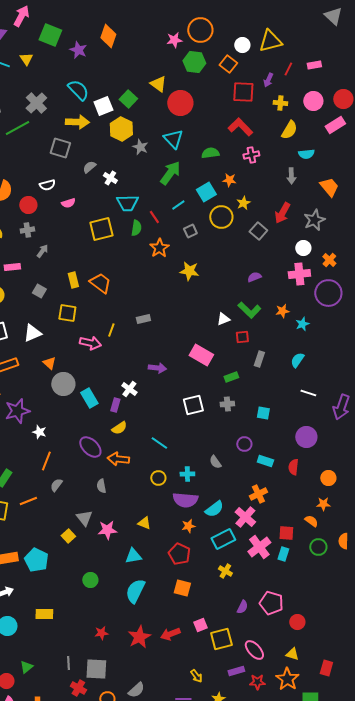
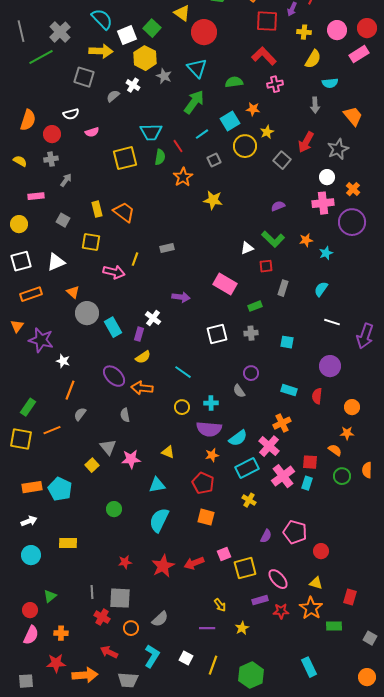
white cross: (110, 178) -> (133, 85), moved
purple star: (17, 411) -> (41, 340), turned 30
purple circle: (244, 444) -> (251, 373), moved

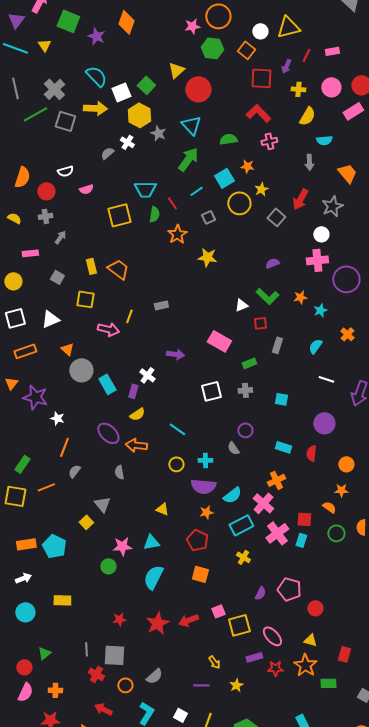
yellow triangle: (182, 13) -> (176, 70), turned 42
gray square: (84, 77) -> (65, 121), moved
orange cross: (353, 189) -> (347, 334), moved
pink star: (131, 459) -> (122, 546), moved

